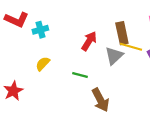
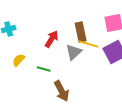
yellow semicircle: (43, 64) -> (19, 60), moved

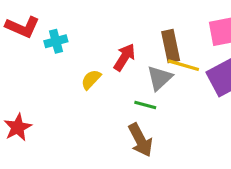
yellow semicircle: (19, 60) -> (91, 80), moved
green line: (44, 69) -> (145, 105), moved

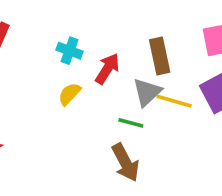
cyan cross: (56, 41) -> (69, 51), moved, turned 35
yellow line: (183, 65) -> (174, 101), moved

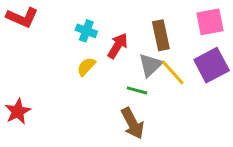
yellow line: (174, 101) -> (173, 73), turned 32

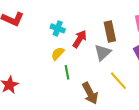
yellow line: (173, 73) -> (118, 81), moved
green line: (137, 90) -> (67, 72), moved, turned 64

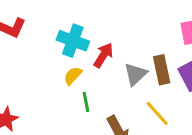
cyan cross: (58, 28) -> (73, 41), size x1.5
brown rectangle: (110, 32) -> (162, 70), moved

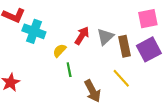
cyan cross: (73, 41) -> (34, 31), moved
gray triangle: (135, 74) -> (105, 37), moved

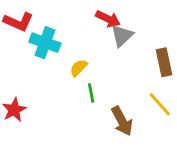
red arrow: (82, 36) -> (108, 19), moved, turned 84
gray triangle: (105, 37) -> (122, 36), moved

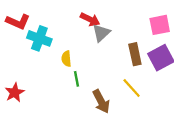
yellow semicircle: (79, 68) -> (66, 59), turned -48

